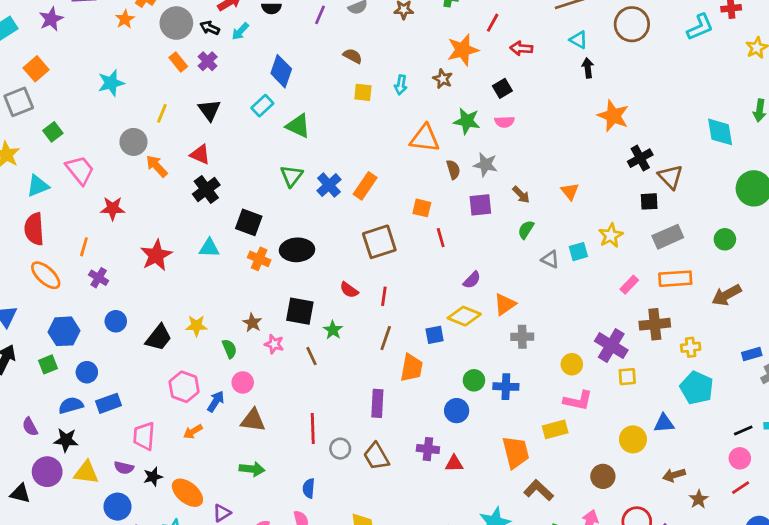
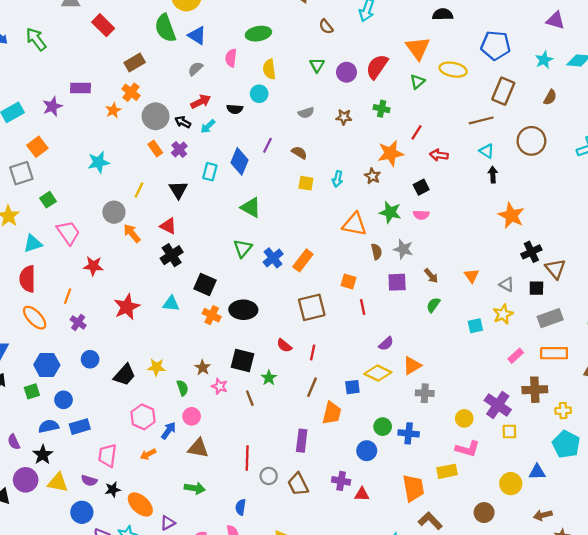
purple line: (320, 15) -> (268, 145), moved
cyan rectangle: (262, 106) -> (210, 172), moved, turned -36
gray triangle: (550, 259) -> (507, 284), moved
black star: (66, 440) -> (43, 455), turned 30

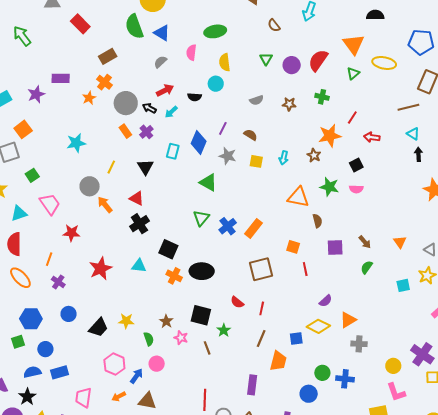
gray star: (403, 249) -> (228, 156), moved
brown triangle: (198, 448) -> (147, 401), moved
pink L-shape: (467, 449) -> (396, 392), turned 55

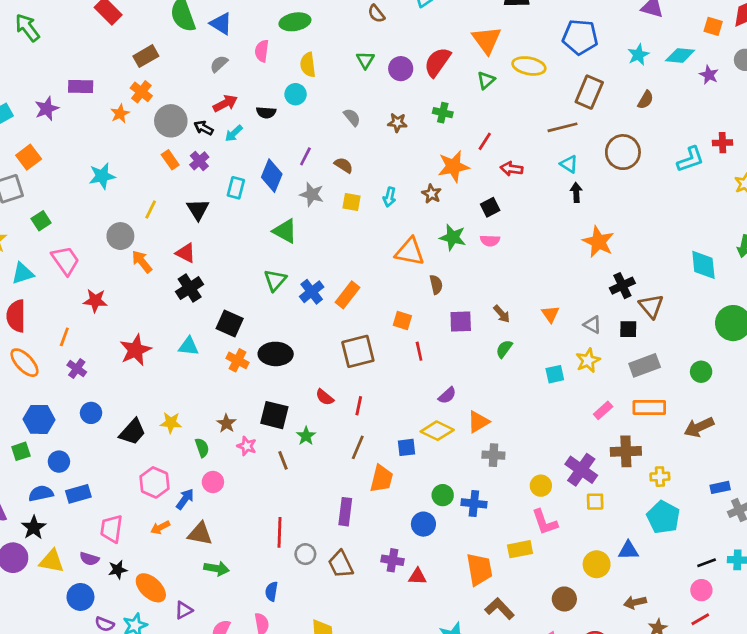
gray semicircle: (256, 100) -> (352, 117), turned -112

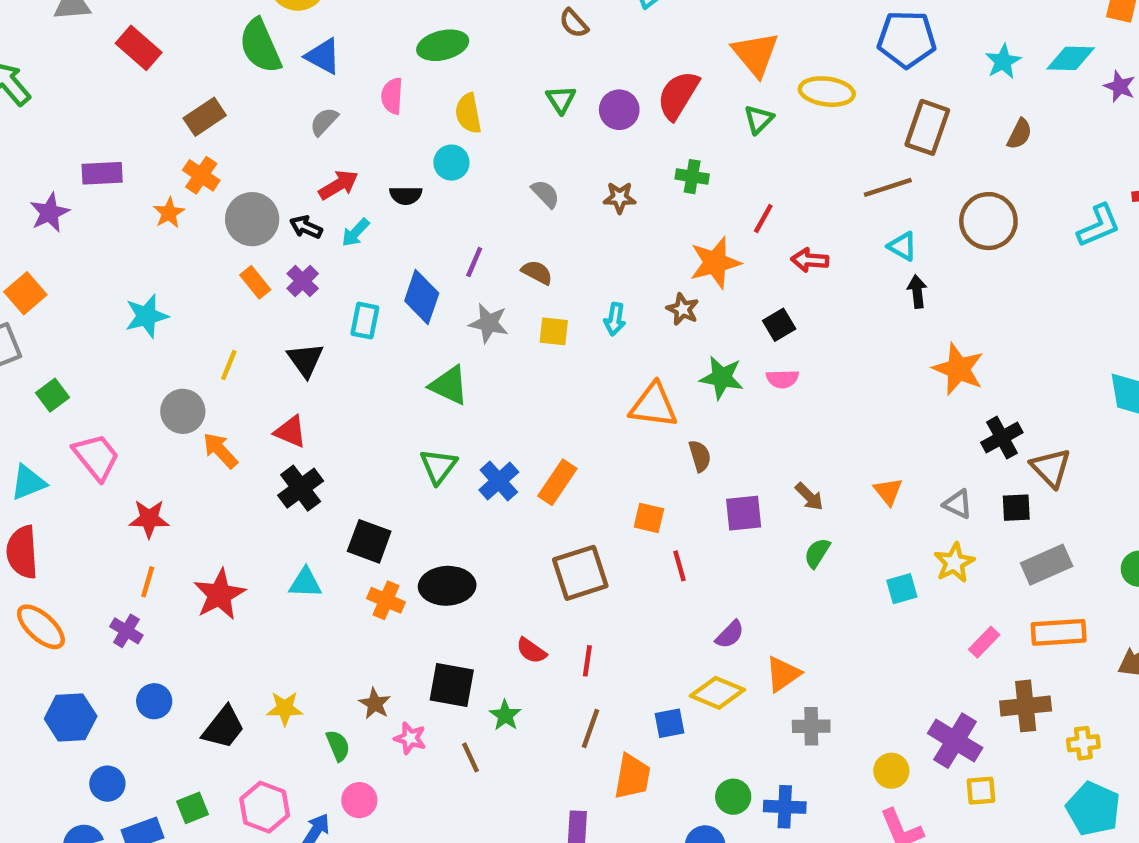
orange line: (64, 337) -> (148, 582), moved
green square: (21, 451) -> (193, 808), moved

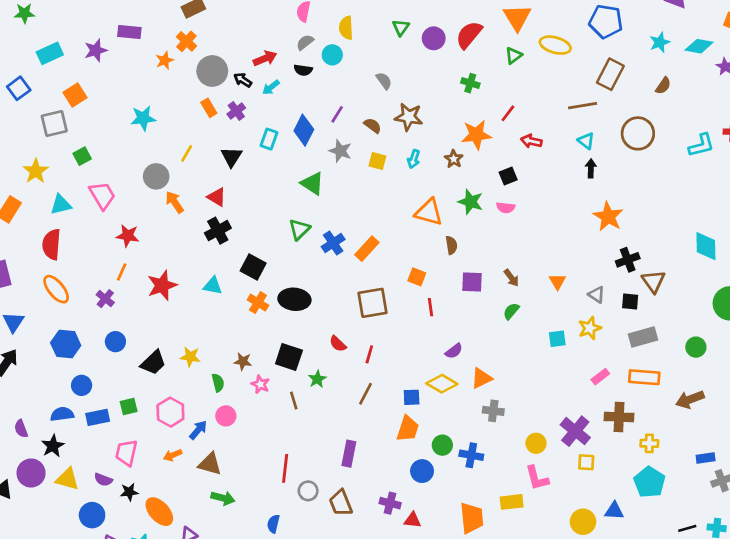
gray semicircle: (324, 122) -> (305, 42), moved
brown star: (620, 198) -> (409, 117), moved, size x1.5
brown star: (375, 704) -> (243, 361), turned -30
orange trapezoid: (632, 777) -> (408, 429), moved

